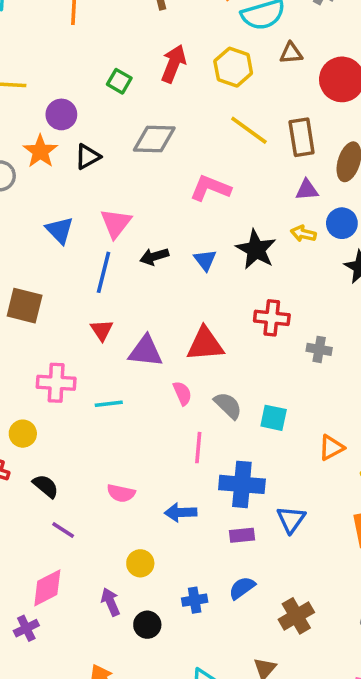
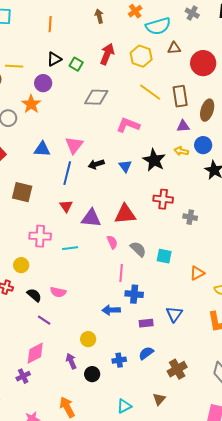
black triangle: (88, 157) -> (54, 59), moved
blue triangle: (60, 230) -> (42, 149), turned -42
blue cross: (242, 484) -> (134, 294), moved, size x0.7
pink semicircle: (121, 493) -> (58, 292), moved

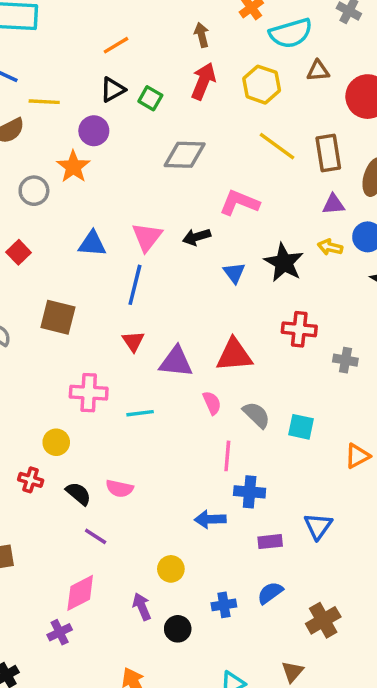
brown arrow: (99, 16) -> (202, 35), moved
orange line: (50, 24) -> (116, 45), moved, turned 56
black arrow: (96, 164) -> (197, 237), moved

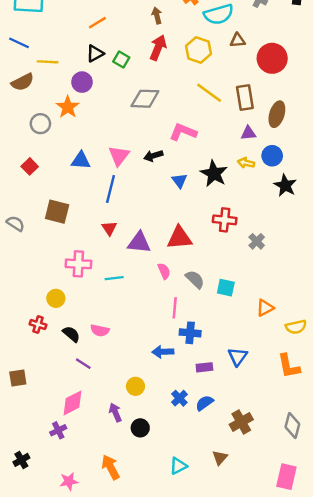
gray cross: (345, 360) -> (257, 241), turned 35
blue cross: (224, 605) -> (179, 398), moved, turned -35

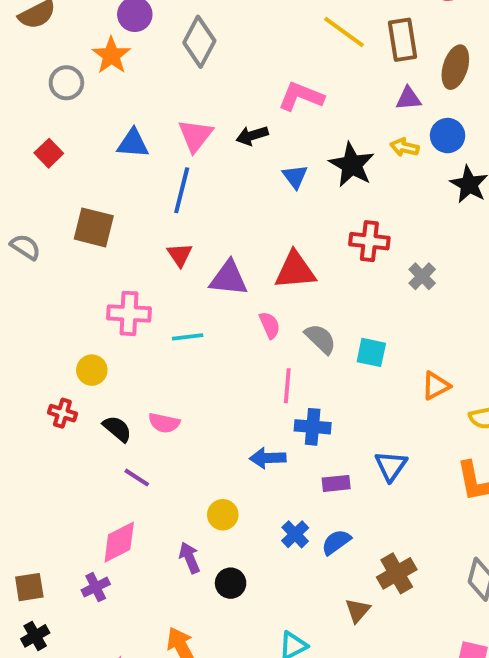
gray diamond: (145, 99) -> (199, 42), moved, turned -64
brown square: (18, 378) -> (29, 587), moved
brown triangle: (220, 458) -> (358, 610), moved

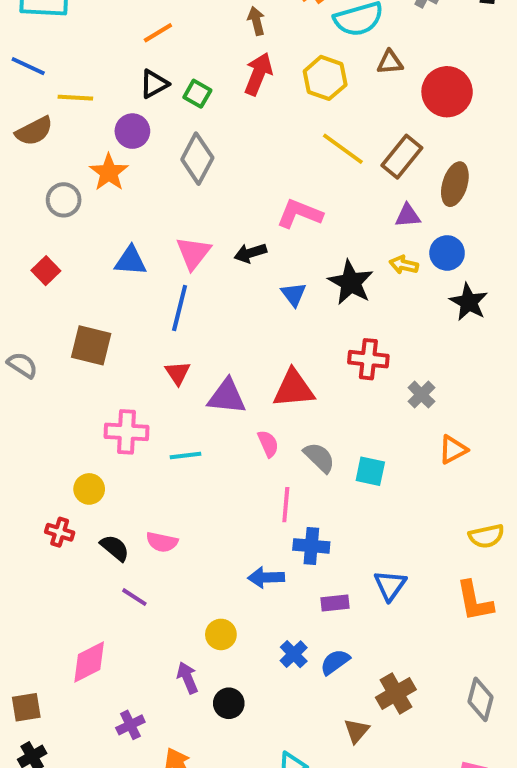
brown rectangle: (403, 40) -> (402, 157), turned 48
orange triangle: (436, 386) -> (453, 450), moved
pink diamond: (119, 542) -> (89, 662), moved
purple cross: (96, 587) -> (130, 725), moved

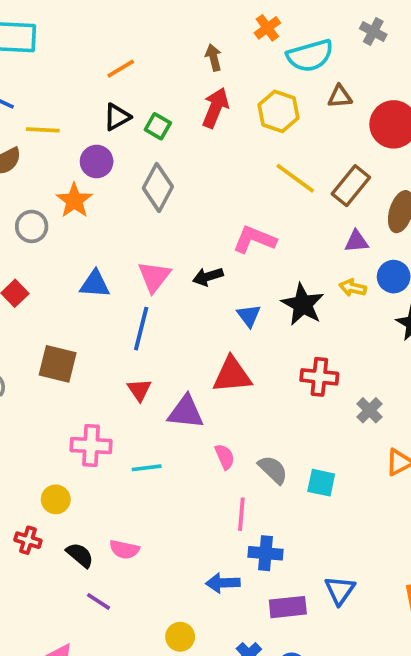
red triangle: (294, 389) -> (232, 375), moved
purple rectangle: (335, 603) -> (288, 607), size x1.4

